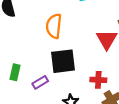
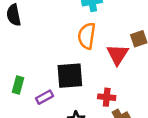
orange semicircle: (54, 26) -> (87, 36), moved

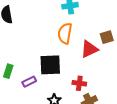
red triangle: (118, 54) -> (89, 49), turned 30

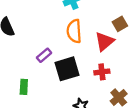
purple rectangle: (29, 82) -> (44, 55), moved
red cross: (79, 83) -> (102, 72), moved

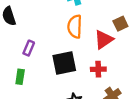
purple rectangle: (44, 55) -> (29, 48), moved, turned -32

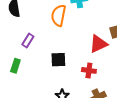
orange semicircle: (75, 27) -> (59, 15), moved
black square: (64, 63) -> (58, 60), size x0.7

